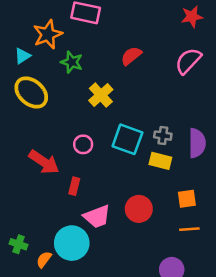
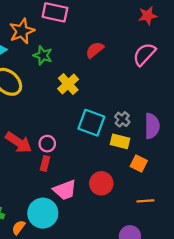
gray cross: (163, 136) -> (122, 119), turned 32
pink circle: (83, 144) -> (47, 144), moved
orange square: (187, 199) -> (139, 163), moved, turned 35

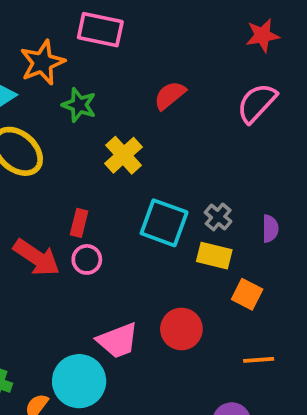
purple semicircle: (152, 126) -> (270, 229), size x0.6
red rectangle: (45, 163) -> (79, 223), moved

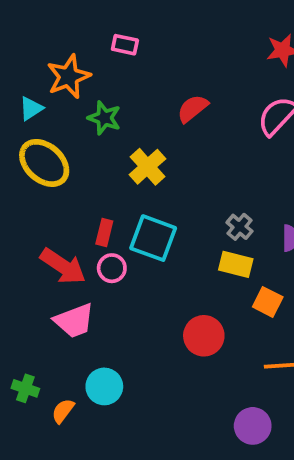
pink rectangle: (100, 30) -> (125, 45), size x0.6
cyan square: (164, 223) -> (153, 238), moved
pink trapezoid: (118, 341) -> (74, 321), moved
cyan circle: (79, 381) -> (104, 386), size x0.7

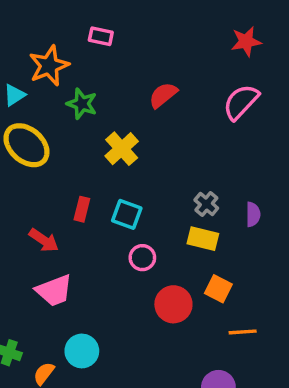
cyan square: (153, 238) -> (127, 214), size x0.7
red arrow: (63, 266) -> (44, 240), size x0.7
pink circle: (112, 268) -> (142, 258), moved
orange square: (268, 302) -> (218, 289), moved

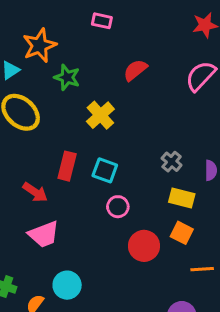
pink rectangle: (101, 36) -> (102, 21), moved
red rectangle: (82, 209) -> (67, 166), size x1.4
yellow rectangle: (203, 239) -> (182, 198), moved

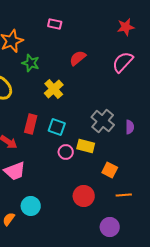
gray cross: (172, 162) -> (103, 121), size x1.6
yellow rectangle: (182, 198) -> (86, 146), moved
red circle: (144, 246) -> (84, 196), moved

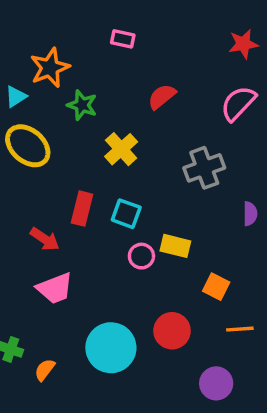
gray cross: (103, 121) -> (204, 168), moved, turned 30
cyan circle: (31, 206) -> (111, 348), moved, size x1.5

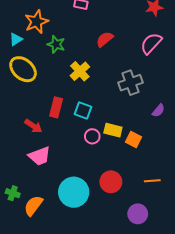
purple semicircle: (250, 214) -> (158, 111), turned 40
orange square: (216, 287) -> (134, 139), moved
orange semicircle: (45, 370) -> (33, 206), size x1.5

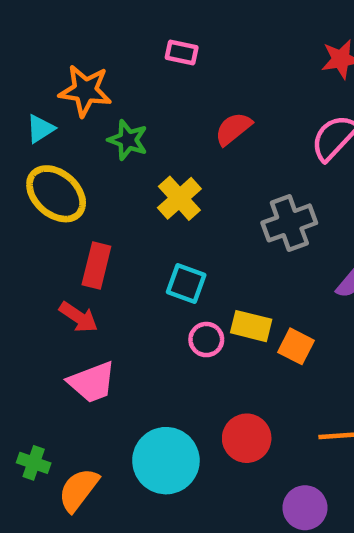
orange star: (36, 22) -> (85, 91), turned 30
red rectangle: (56, 107) -> (96, 266), moved

